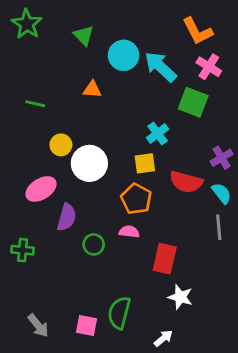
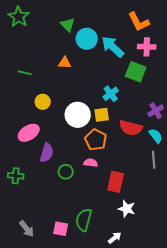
green triangle: (84, 35) -> (68, 25), moved
pink cross: (209, 67) -> (147, 47), turned -30
white circle: (89, 163) -> (78, 115), moved

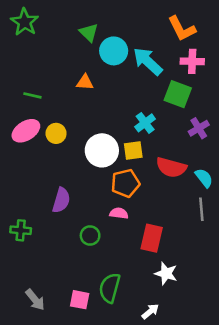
purple cross: (156, 111) -> (199, 128), moved
pink ellipse: (29, 133) -> (26, 131), moved
orange pentagon: (96, 140) -> (125, 183), turned 30
green circle: (66, 172) -> (90, 236), moved

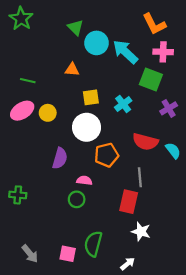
yellow square: (133, 150) -> (91, 97), moved
purple semicircle: (61, 200) -> (60, 158), moved
gray line: (201, 209) -> (140, 177), moved
pink semicircle: (119, 213) -> (84, 181), moved

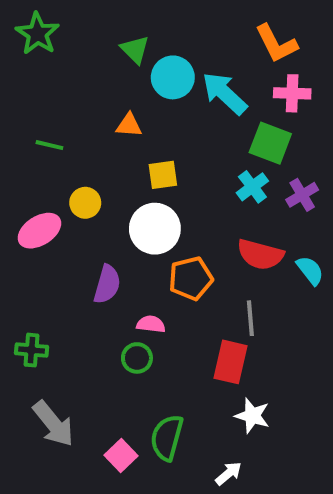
cyan cross: (123, 104) -> (252, 187), moved
pink ellipse: (22, 111) -> (39, 231), moved
gray arrow: (30, 254) -> (53, 424), moved, size x1.4
pink square: (68, 254) -> (121, 455), turned 35

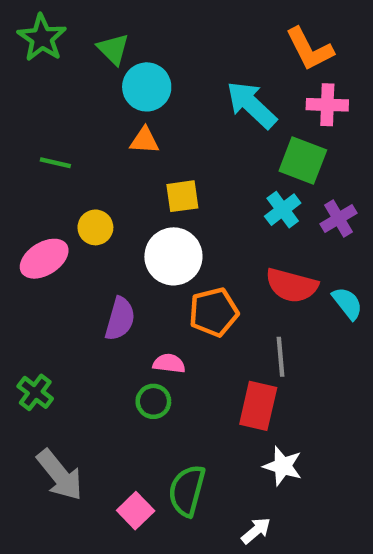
green triangle: (135, 50) -> (113, 49), moved
cyan circle: (173, 77) -> (147, 87), moved
green cross: (32, 350) -> (35, 392), turned 32

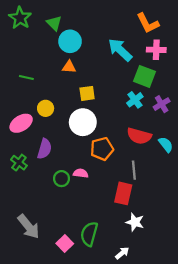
purple semicircle: (120, 319) -> (44, 149), moved
green cross: (35, 392) -> (19, 163), moved
green circle: (153, 401) -> (62, 179), moved

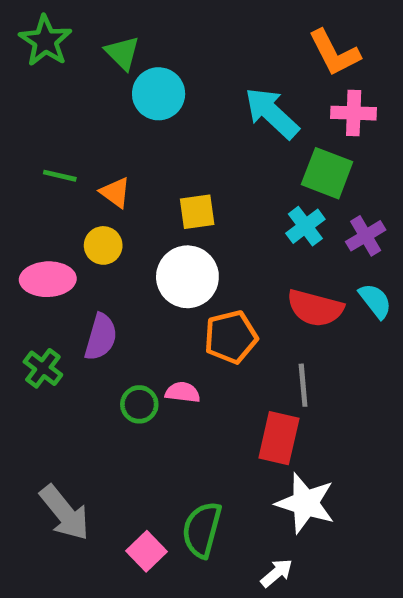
orange triangle: (69, 67) -> (115, 192), moved, turned 32
pink ellipse: (21, 123) -> (48, 279), turned 30
cyan semicircle: (166, 145) -> (375, 301), moved
white star: (135, 222) -> (305, 503), size x1.4

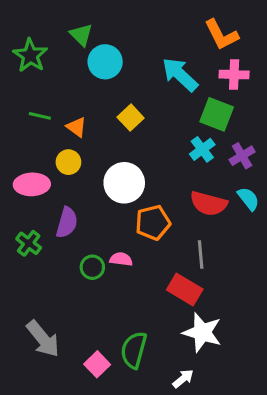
green star: (45, 41) -> (30, 55), moved
yellow square: (197, 212) -> (131, 118), moved, turned -35
red rectangle: (279, 438) -> (185, 289), turned -72

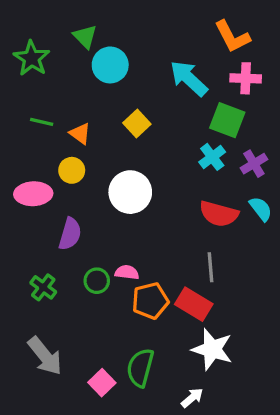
orange pentagon: (153, 223) -> (150, 301), moved
green cross: (29, 243) -> (43, 287), moved

